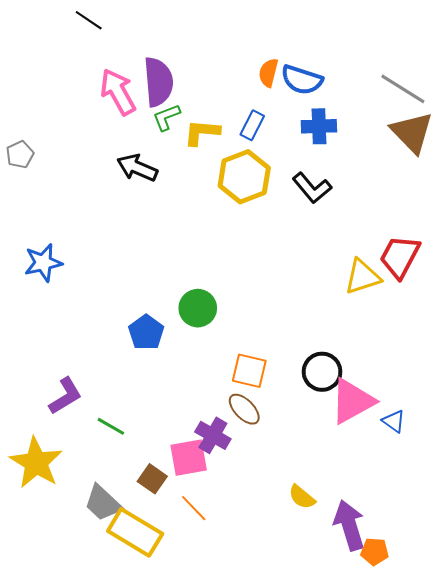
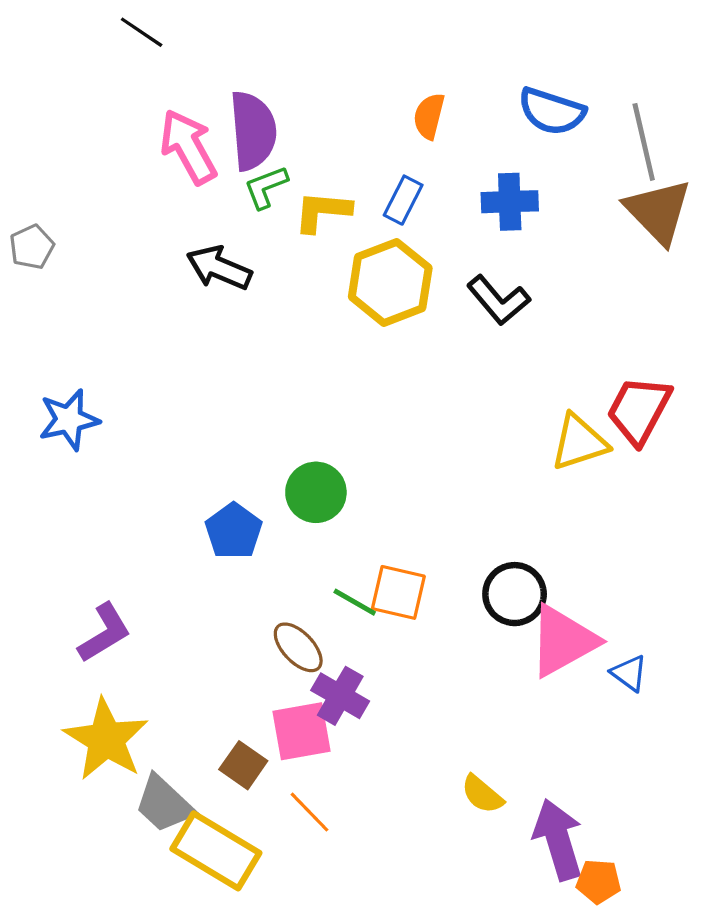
blue semicircle: (302, 80) -> (552, 111), moved
gray line: (403, 89) -> (644, 142), turned 45
brown ellipse: (244, 409) -> (298, 647), moved
green line: (111, 426) -> (355, 602), moved
yellow star: (36, 463) -> (106, 739), moved

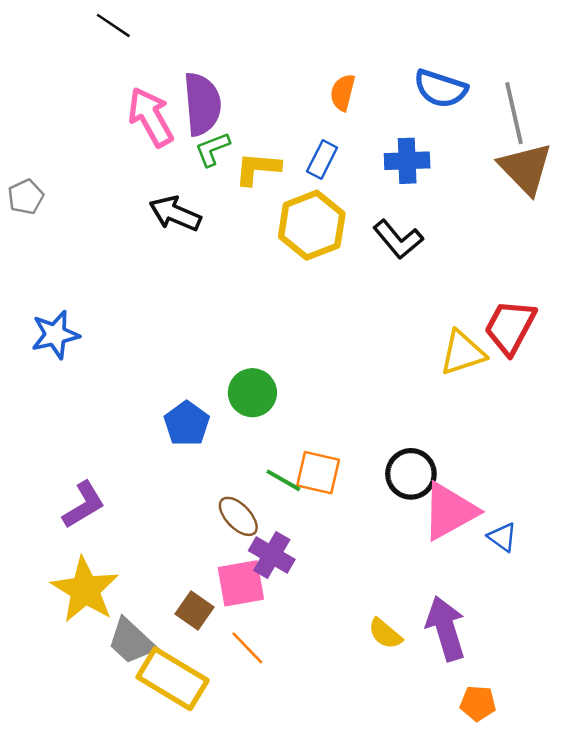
purple arrow: (558, 839) -> (446, 628), moved

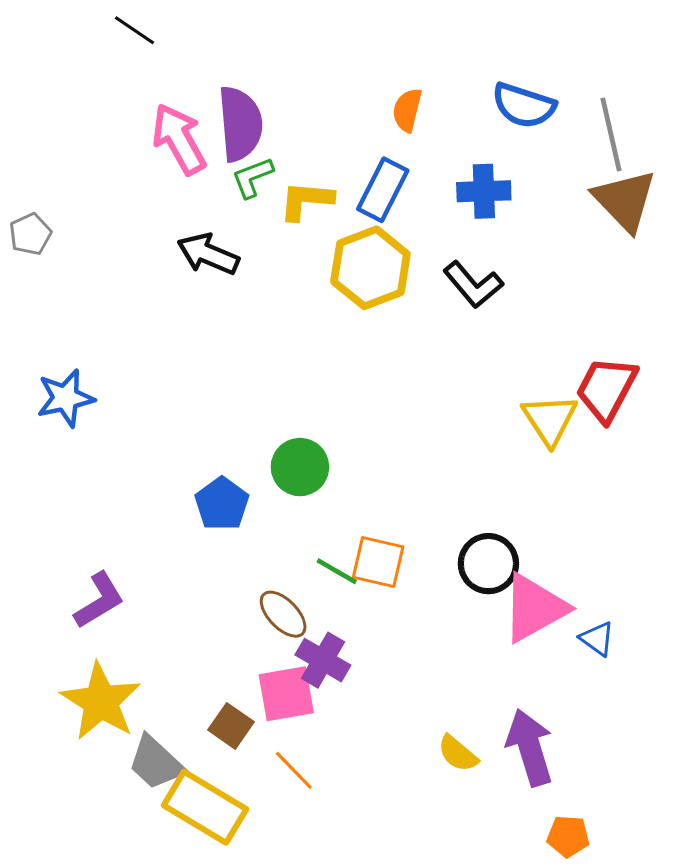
blue rectangle: (322, 159) -> (383, 190), size x1.4
yellow triangle: (462, 353) -> (550, 420), turned -45

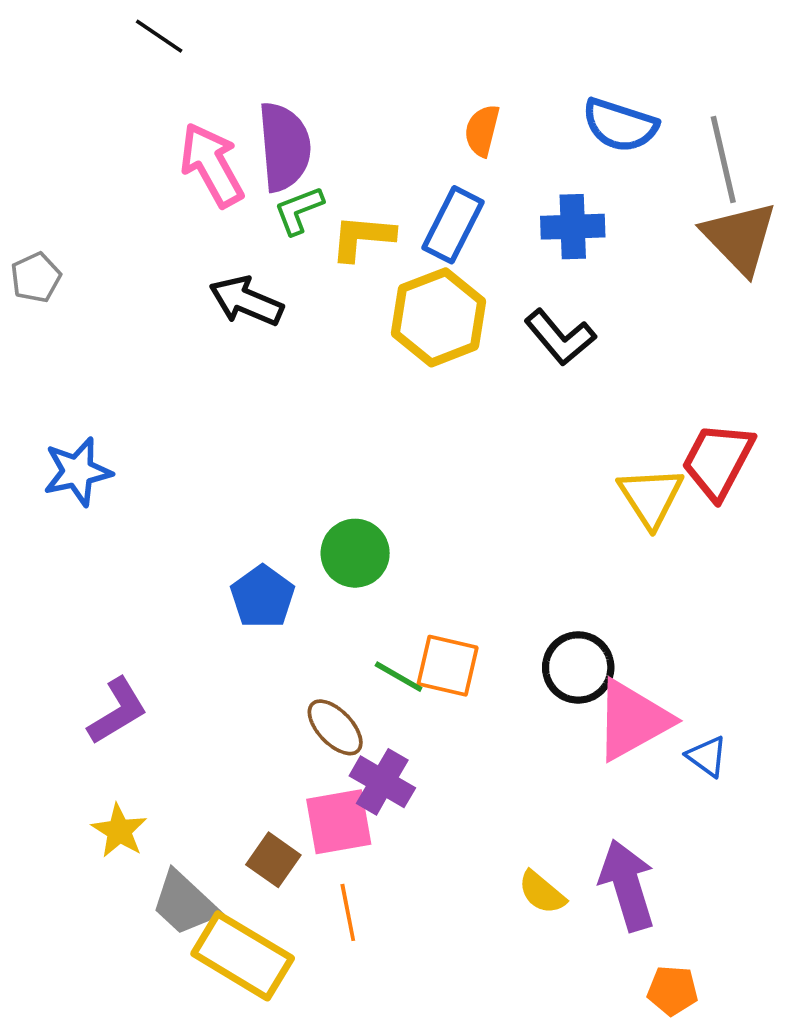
yellow star: (101, 701) -> (119, 831), size x0.6
orange line: (294, 770) -> (348, 912), turned 33

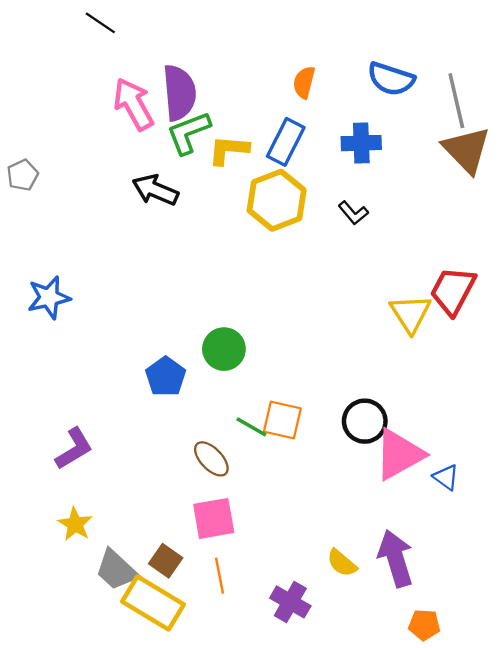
green L-shape: (299, 210) -> (188, 133), size x1.4
black L-shape: (560, 337) -> (353, 213), size x0.7
purple cross: (382, 782) -> (290, 602), moved
brown square: (273, 860) -> (166, 561), moved

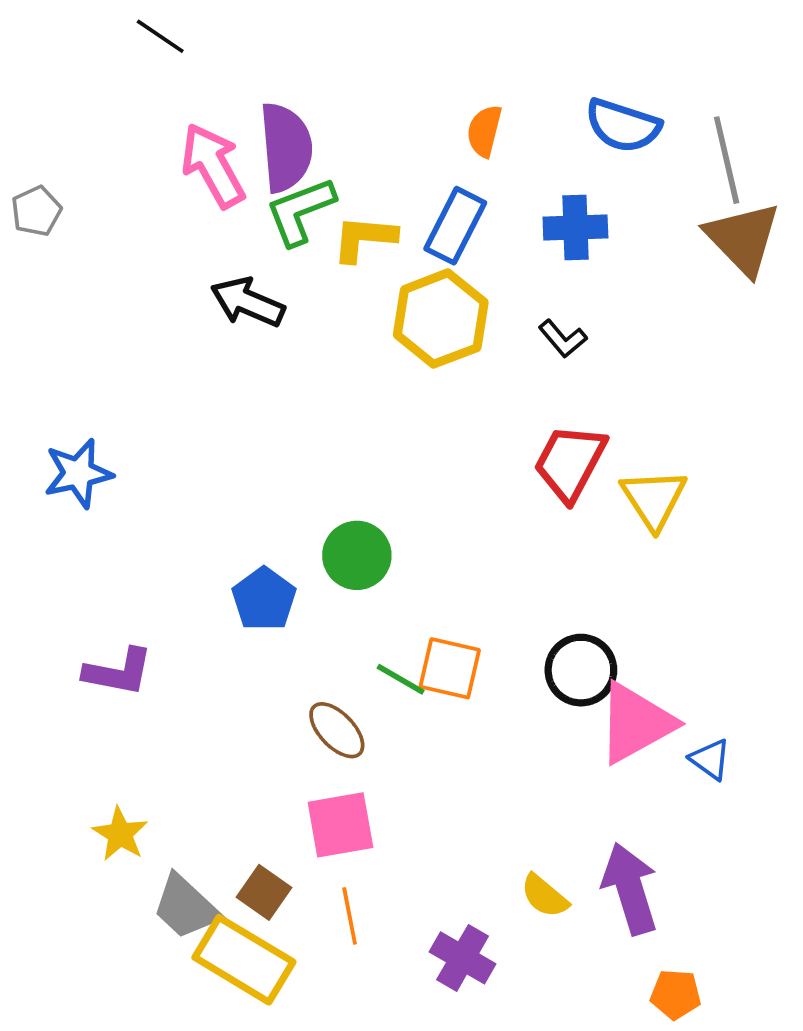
gray pentagon: (23, 175) -> (36, 211), moved
red trapezoid: (453, 291) -> (570, 462), moved
purple L-shape: (74, 449) -> (118, 672), moved, turned 42

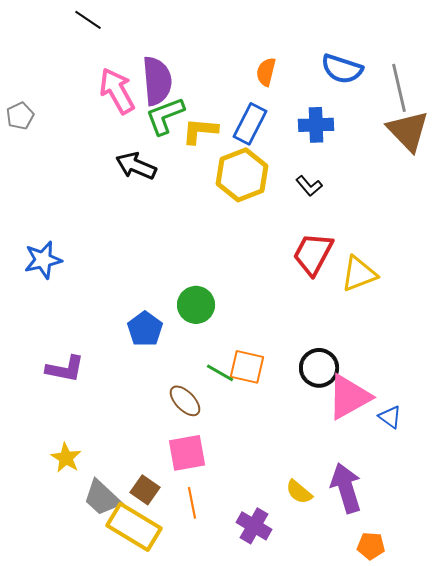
yellow triangle: (654, 499) -> (359, 274), turned 42

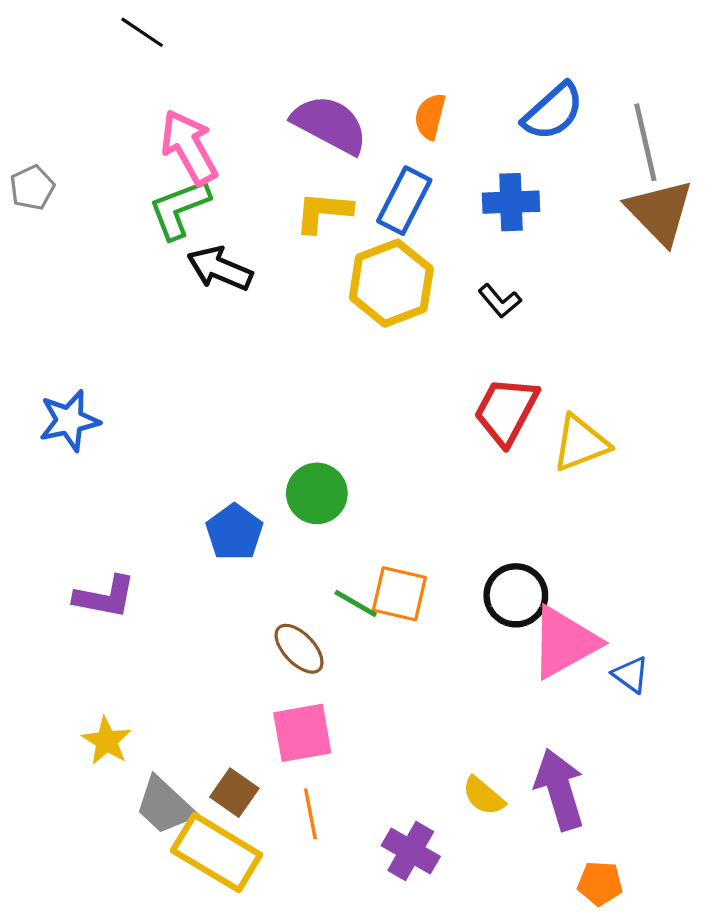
blue semicircle: (342, 69) -> (553, 112), turned -60
purple semicircle: (157, 81) -> (330, 124), moved, turned -57
green L-shape: (165, 116) -> (179, 209), moved

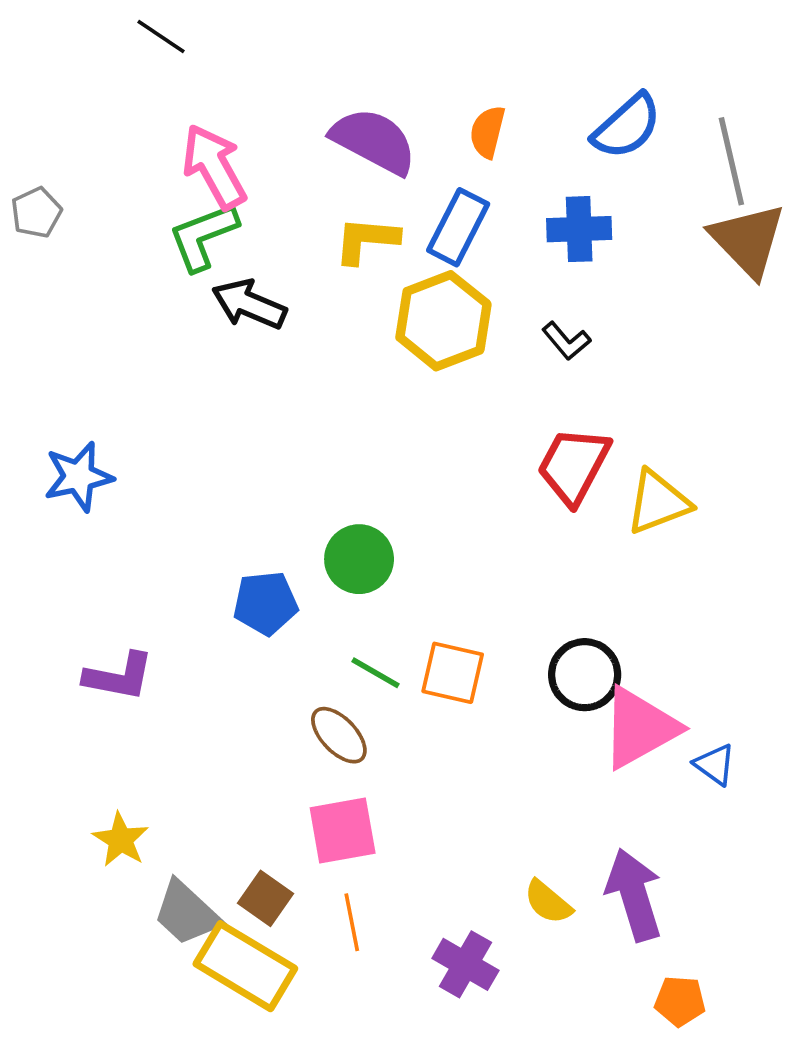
blue pentagon: (234, 532) -> (266, 603), turned 30
green line: (356, 603) -> (376, 673), moved

